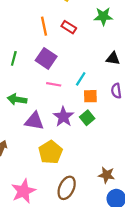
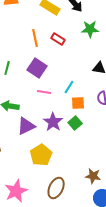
purple triangle: (34, 121) -> (26, 126), turned -36

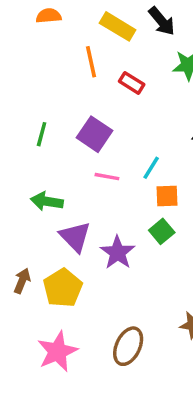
orange line: (35, 38) -> (91, 62), moved
purple star: (53, 122) -> (118, 253), moved
purple triangle: (26, 126) -> (75, 237), turned -48
yellow pentagon: (41, 155) -> (63, 288), moved

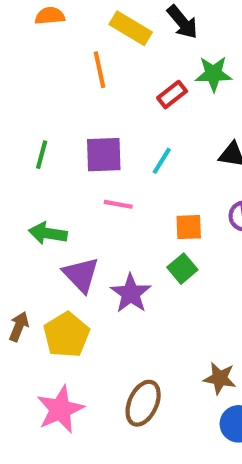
red rectangle: (132, 83) -> (172, 95), moved, turned -70
purple square: (95, 134) -> (104, 155), turned -36
cyan line: (151, 168) -> (162, 161), moved

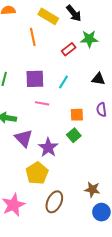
yellow pentagon: (66, 335) -> (37, 173), moved

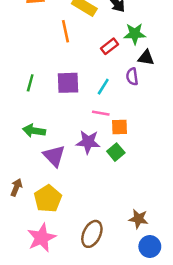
black triangle: (98, 79) -> (146, 58), moved
pink line: (42, 103) -> (101, 113), moved
purple semicircle: (101, 110) -> (132, 77), moved
purple star: (48, 148) -> (88, 142), moved, turned -30
yellow pentagon: (37, 173) -> (48, 199), moved

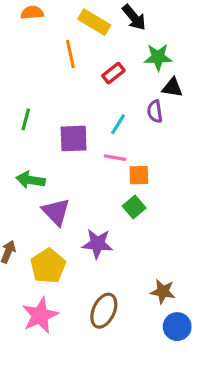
red rectangle: (110, 46) -> (113, 73), moved
purple square: (68, 83) -> (74, 138), moved
purple star: (88, 142) -> (97, 244), moved

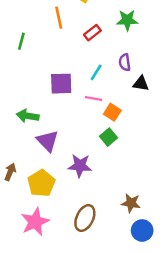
black triangle: (172, 87) -> (141, 84), moved
green line: (26, 119) -> (21, 41), moved
orange square: (139, 175) -> (112, 112), turned 35

